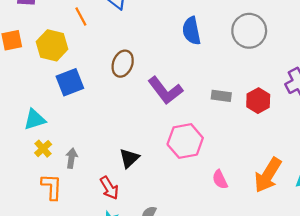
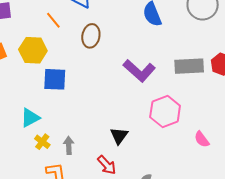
brown ellipse: (123, 64) -> (91, 36), moved
blue square: (70, 82) -> (55, 79), turned 35
gray rectangle: (221, 96) -> (189, 66), size x1.6

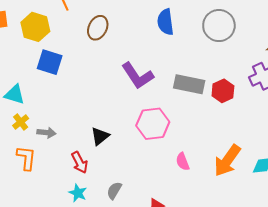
cyan triangle: (30, 118) -> (15, 95), turned 30
gray arrow: (69, 145) -> (46, 133), turned 84

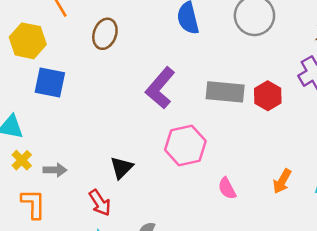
purple L-shape: (137, 76) -> (160, 88), turned 80
orange arrow: (227, 160) -> (282, 181), size x0.6

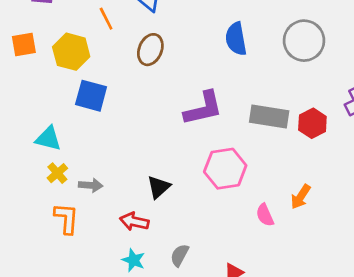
purple L-shape: (160, 88) -> (203, 108), turned -147
orange arrow: (282, 181) -> (301, 197), moved
red arrow: (100, 203) -> (134, 222), turned 132

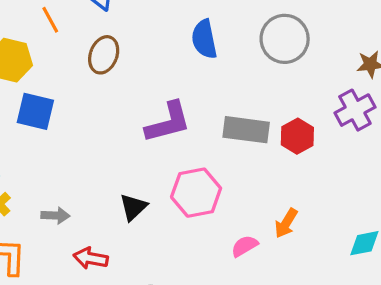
gray arrow: (91, 185) -> (55, 216), moved
black triangle: (159, 187) -> (133, 207), moved
pink semicircle: (265, 215) -> (245, 246), turned 85

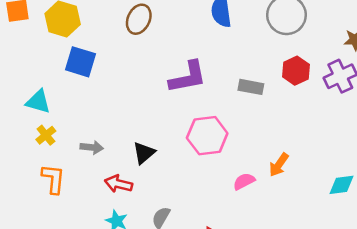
gray rectangle: (246, 130) -> (251, 87), size x0.7
red hexagon: (297, 136) -> (296, 71), moved
black triangle: (133, 207) -> (144, 153), moved

